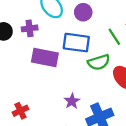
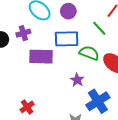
green semicircle: (99, 62) -> (89, 53), turned -132
purple star: (72, 101) -> (77, 80), moved

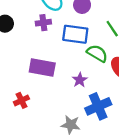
purple cross: (23, 33) -> (43, 23), moved
purple rectangle: (41, 57) -> (42, 68), moved

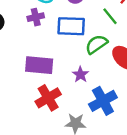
green semicircle: (97, 53) -> (96, 44), turned -60
red cross: (21, 100) -> (48, 98), moved, size x1.5

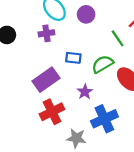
blue rectangle: (71, 26) -> (73, 58), moved, size x0.6
purple rectangle: (39, 65) -> (46, 80), turned -45

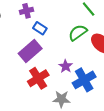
blue rectangle: (73, 58) -> (40, 28), moved, turned 32
purple star: (85, 92) -> (66, 66), moved

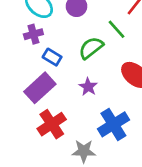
green semicircle: (78, 33) -> (91, 48), moved
purple star: (66, 66) -> (88, 87), moved

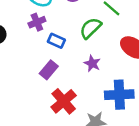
purple rectangle: (40, 88) -> (49, 70), size x0.7
blue cross: (113, 124) -> (119, 95), turned 36

